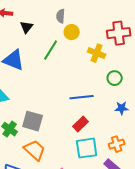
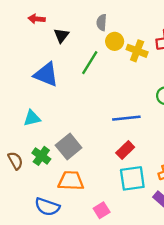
yellow cross: (97, 53) -> (137, 51), moved
gray square: (33, 121) -> (69, 146), turned 35
orange trapezoid: (35, 150) -> (71, 181), turned -40

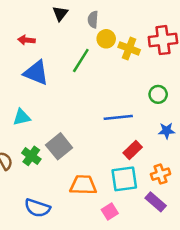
red arrow: (37, 19) -> (26, 40), moved
black triangle: (61, 35) -> (60, 13), moved
red rectangle: (125, 150) -> (133, 150), moved
orange trapezoid: (71, 181) -> (83, 185), moved
pink square: (102, 210) -> (110, 212), moved

